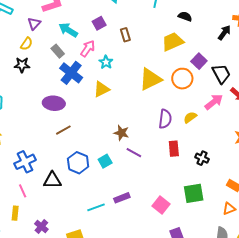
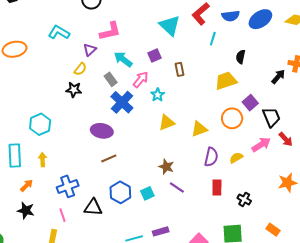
black semicircle: (185, 16) -> (241, 57), turned -104
yellow triangle: (150, 79) -> (199, 129), moved, size x0.7
yellow triangle: (102, 89) -> (167, 123), moved

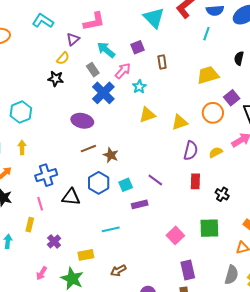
cyan line: (213, 39) -> (206, 34), moved
black semicircle: (241, 57) -> (239, 58), moved
brown star: (166, 167) -> (111, 155), moved
purple rectangle: (161, 231) -> (140, 204), moved

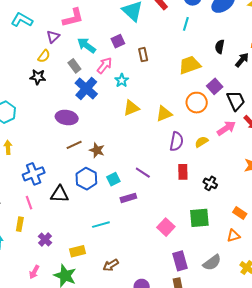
gray semicircle: (232, 275) -> (212, 263), moved, turned 42

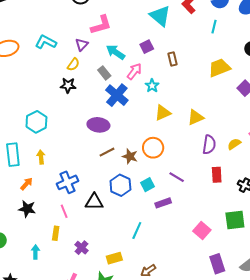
cyan L-shape: (22, 20) -> (46, 42), moved
orange circle: (197, 103) -> (153, 148), moved
cyan line: (101, 225) -> (137, 230), turned -48

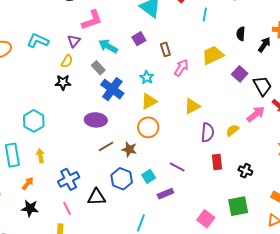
pink arrow: (134, 71) -> (181, 68), moved
yellow triangle: (163, 113) -> (149, 101), moved
orange circle: (153, 148) -> (148, 127), moved

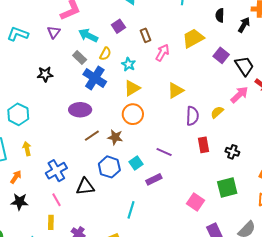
yellow semicircle: (67, 61) -> (105, 54), moved

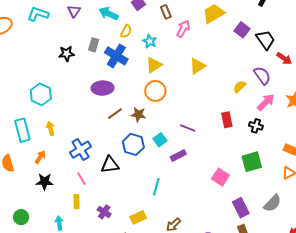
gray rectangle: (80, 57) -> (94, 45), moved, turned 64
pink arrow: (239, 95) -> (266, 102), moved
purple semicircle: (192, 116) -> (262, 76), moved, turned -36

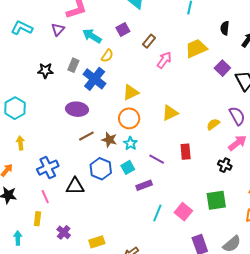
brown rectangle: (166, 12) -> (149, 41), turned 56
cyan star: (150, 41) -> (130, 143), moved
yellow triangle: (197, 66) -> (170, 113), moved
red rectangle: (227, 120) -> (186, 152), moved
cyan line: (156, 187) -> (157, 213), moved

